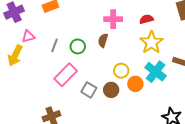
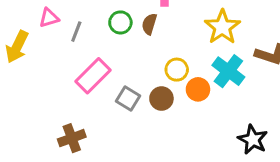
pink triangle: (28, 36) -> (49, 18), moved
green circle: (78, 46) -> (120, 22), moved

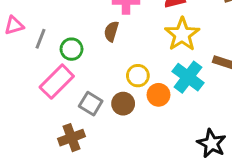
green circle: (120, 22) -> (72, 49), moved
brown cross: (72, 138) -> (72, 138), moved

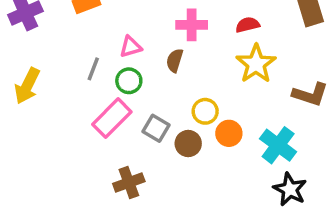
pink triangle: (14, 25) -> (131, 47), moved
cyan cross: (188, 77) -> (278, 145), moved
gray square: (91, 104) -> (156, 128), moved

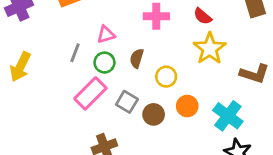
red semicircle: (248, 25) -> (203, 16), turned -126
brown semicircle: (175, 60) -> (137, 58), moved
yellow circle: (205, 111) -> (166, 77), moved

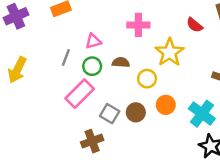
red semicircle: (203, 16) -> (194, 25), moved
yellow star: (210, 49) -> (170, 52), moved
brown semicircle: (137, 58) -> (121, 62), turned 77
gray square: (127, 102) -> (110, 114), moved

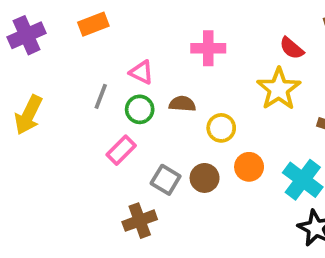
pink triangle: (93, 41) -> (141, 72), turned 42
yellow star: (170, 52) -> (279, 89), moved
pink rectangle: (80, 94) -> (121, 150), size x0.7

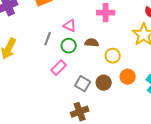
brown cross: (140, 221) -> (80, 112), moved

